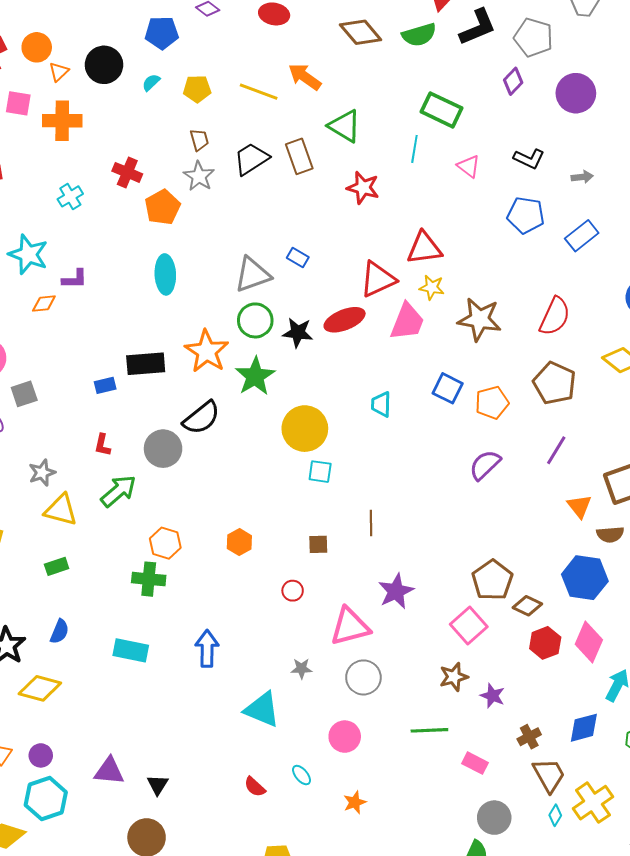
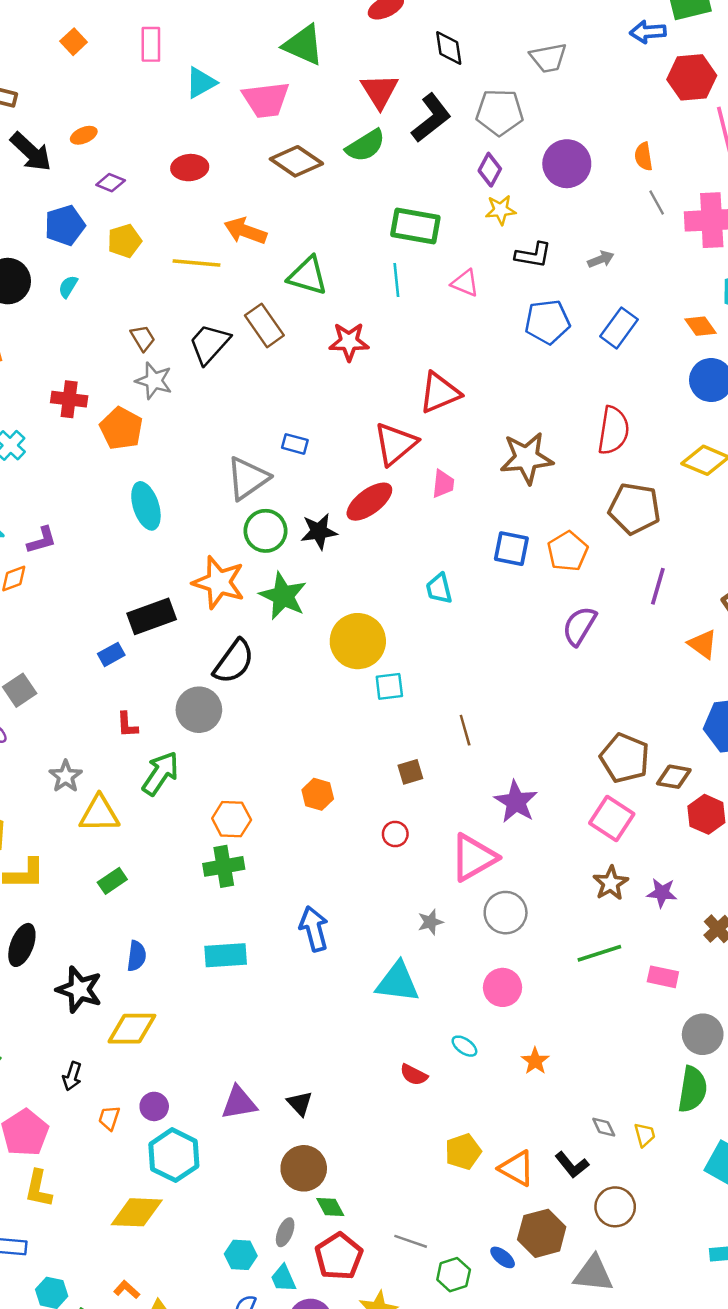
yellow pentagon: (197, 89) -> (124, 241), moved
yellow star: (432, 287) -> (501, 210), moved
pink trapezoid: (407, 322) -> (443, 484), size x0.6

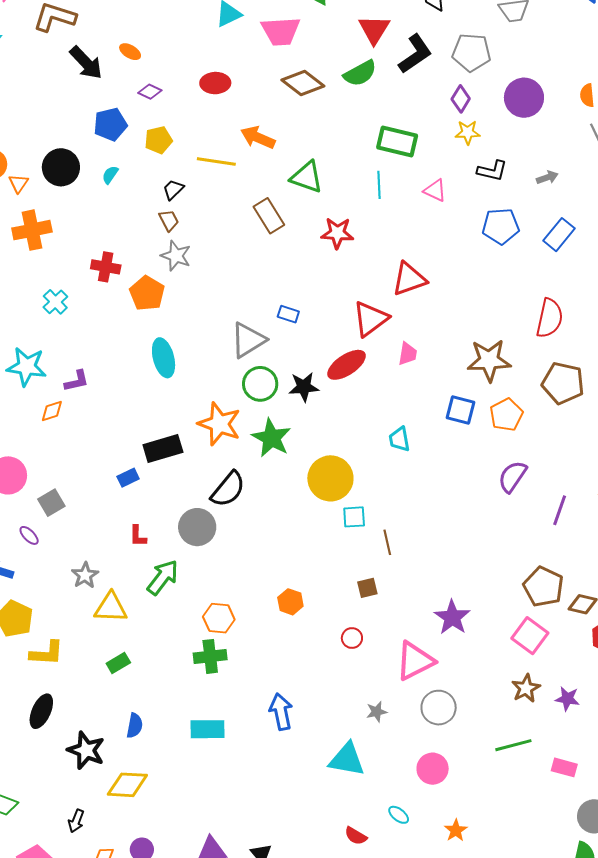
orange ellipse: (84, 135) -> (130, 52), turned 50
black trapezoid: (209, 344) -> (173, 190), moved, size x0.6
brown star: (527, 458) -> (489, 360), moved
purple line: (658, 586) -> (560, 510), moved
brown line: (465, 730) -> (387, 542), moved

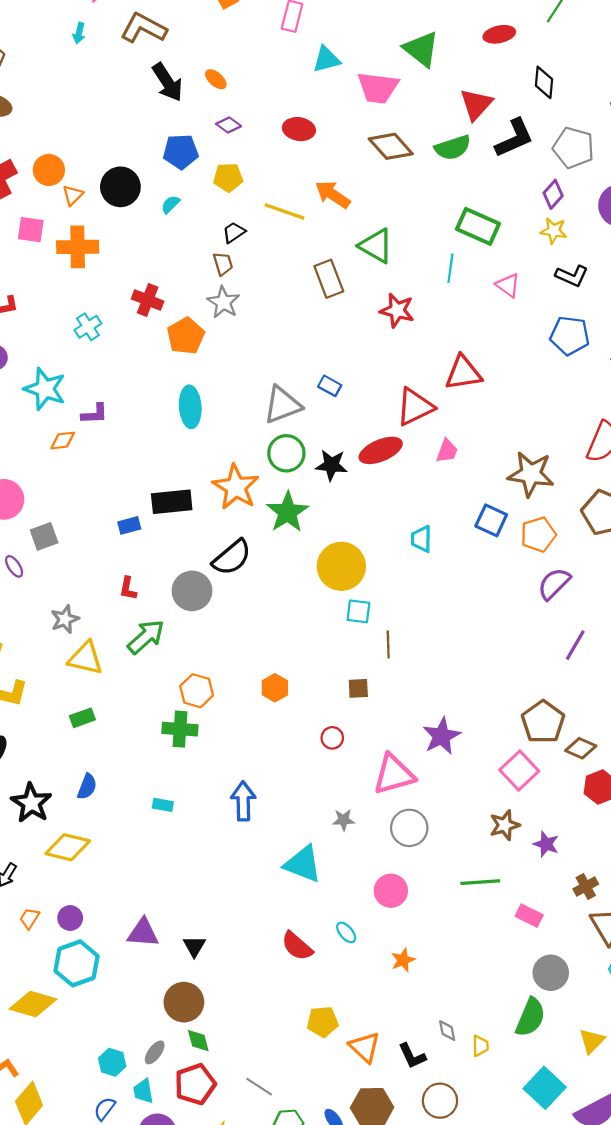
purple semicircle: (512, 476) -> (554, 584), moved
cyan rectangle: (207, 729) -> (163, 805), size x0.6
red semicircle: (356, 836) -> (297, 946), size x1.4

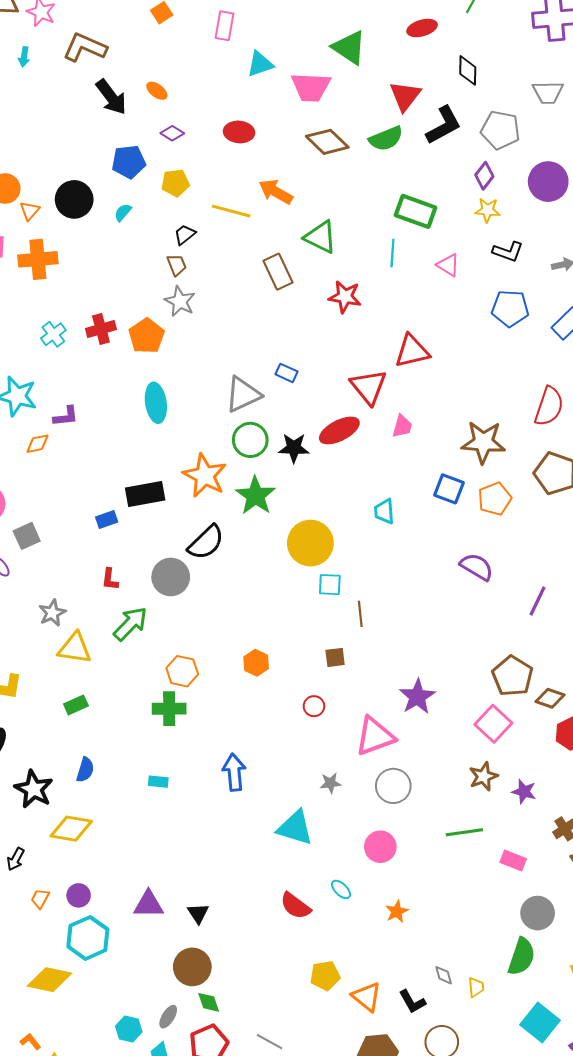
red cross: (148, 300) -> (101, 329), moved, turned -32
red triangle: (415, 407) -> (369, 387), turned -39
purple semicircle: (554, 584) -> (477, 567), moved, turned 80

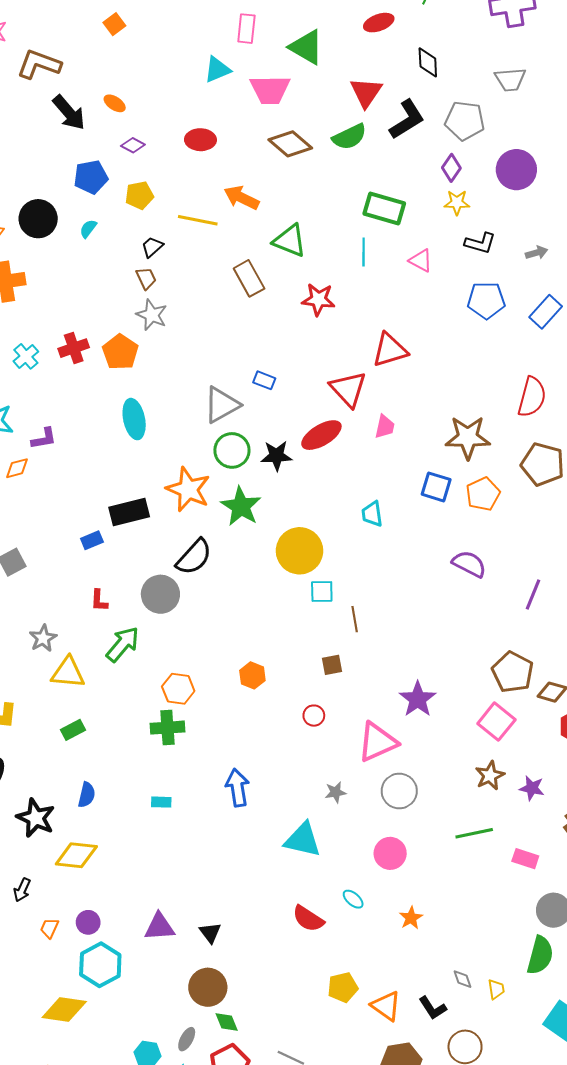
pink rectangle: (224, 26) -> (246, 29), moved

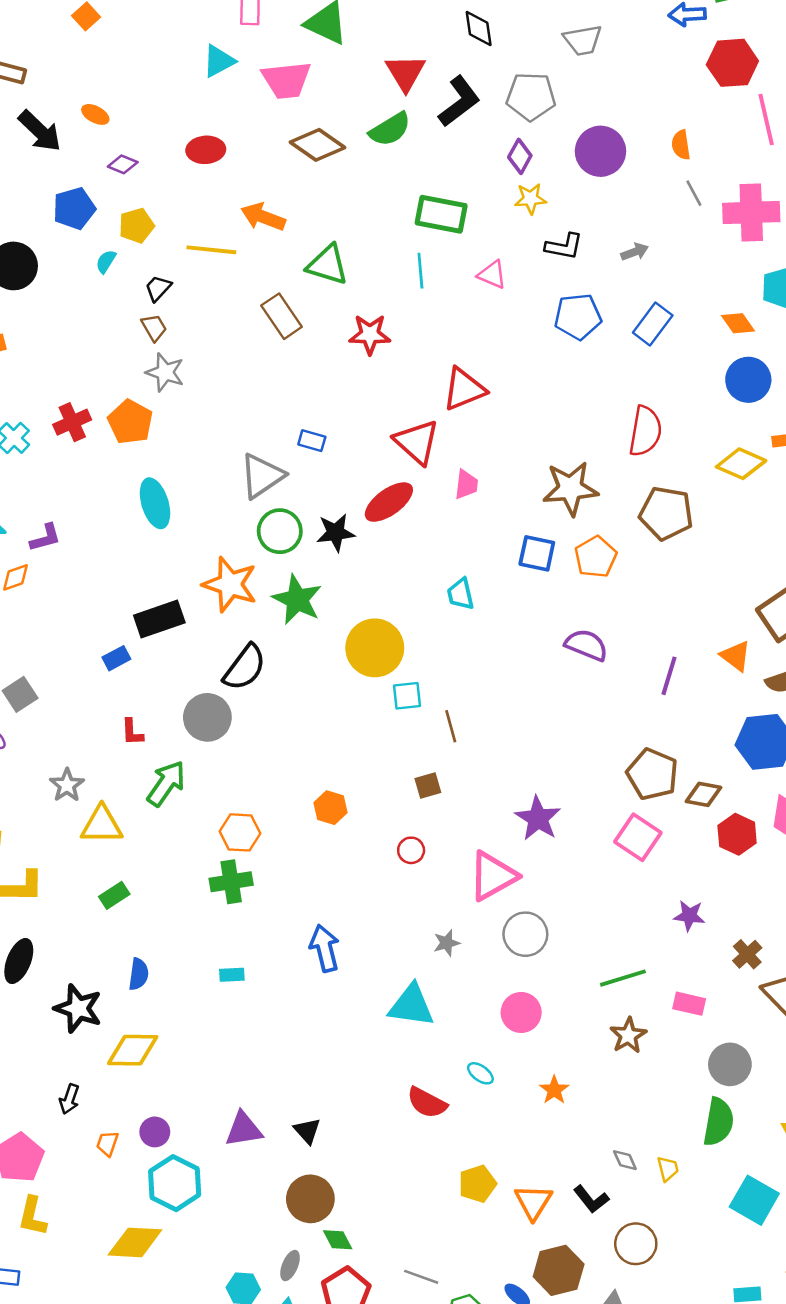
cyan semicircle: (88, 229) -> (106, 262), moved
brown star: (490, 776) -> (628, 1035), moved
orange triangle: (386, 1006) -> (533, 1202), turned 32

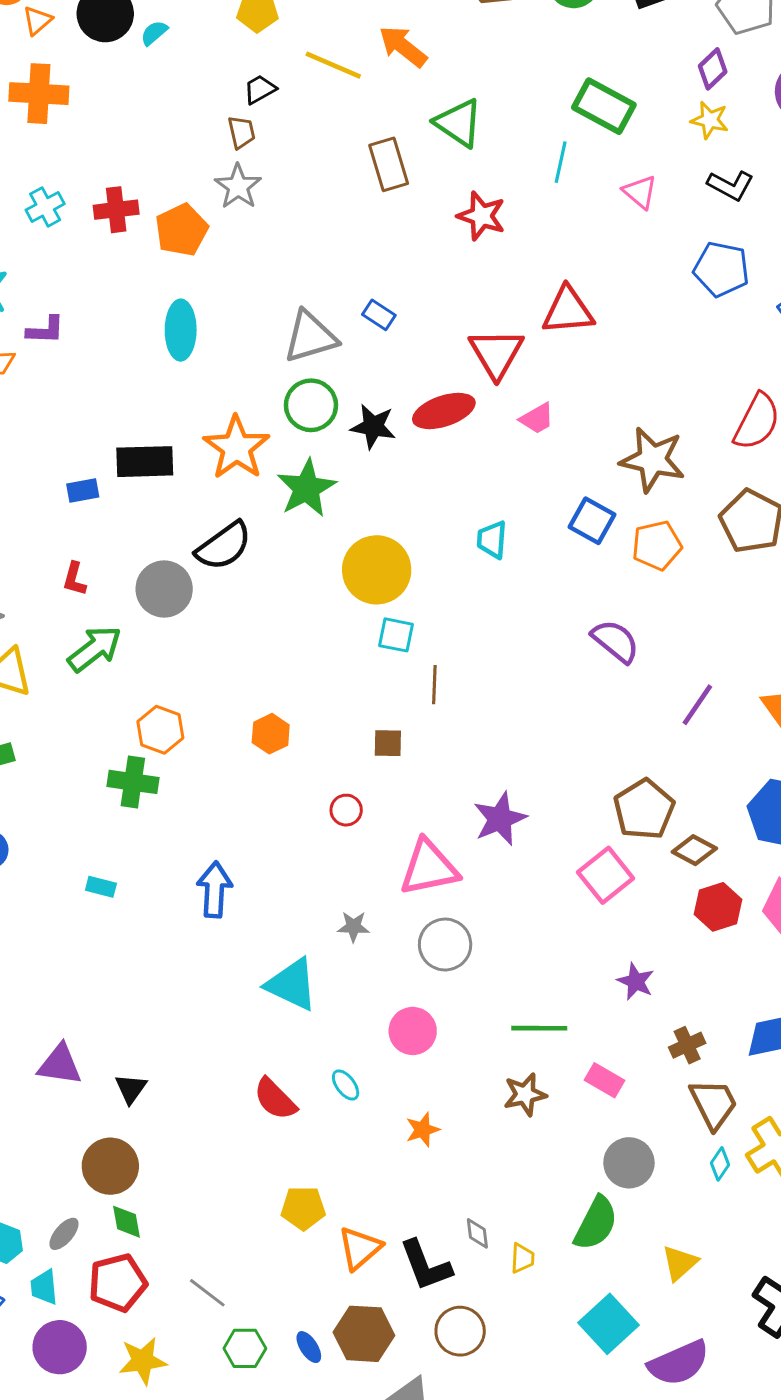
cyan semicircle: (106, 262) -> (154, 33), moved
pink trapezoid: (466, 484) -> (537, 418), turned 36
black L-shape: (591, 1199) -> (426, 1265), size x1.4

